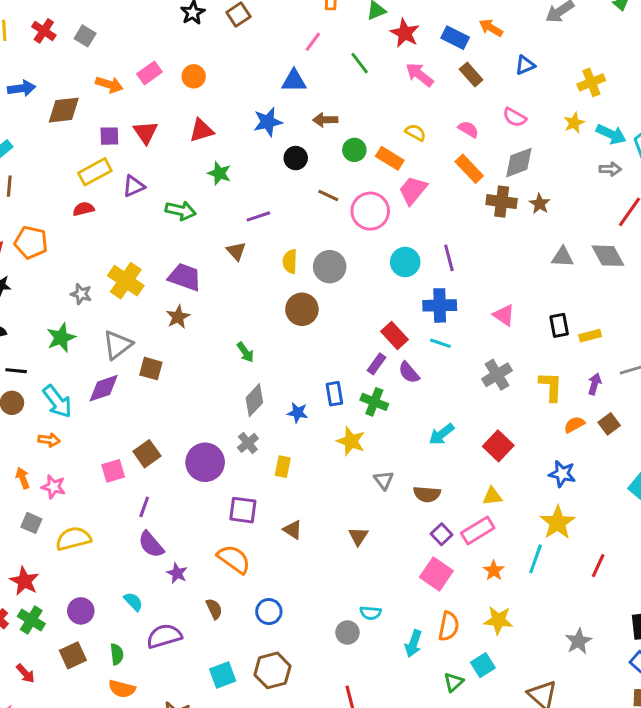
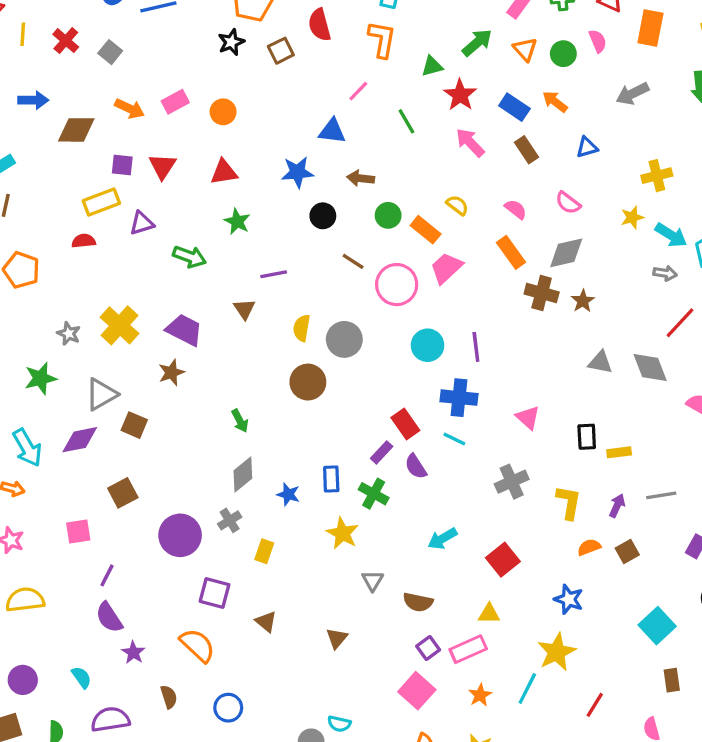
brown square: (147, 454) -> (123, 493), moved

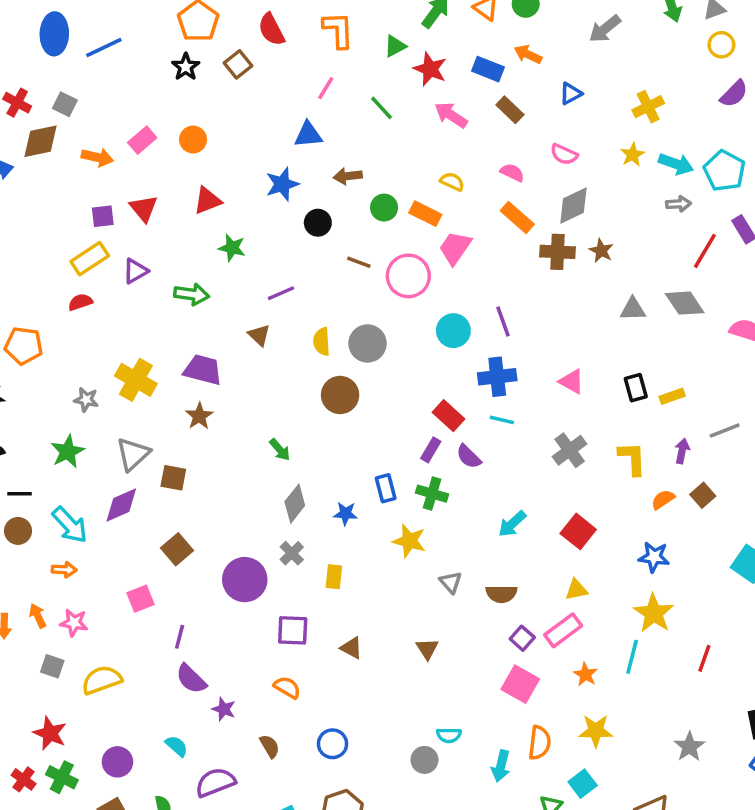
brown diamond: (76, 130) -> (41, 141), moved
orange semicircle: (197, 645) -> (287, 687), size x0.7

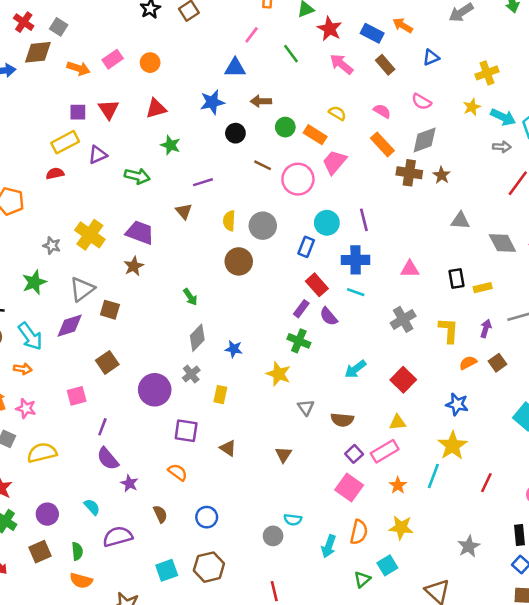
gray diamond: (685, 303) -> (502, 243), moved
pink triangle: (572, 381) -> (410, 269), turned -36
blue rectangle: (386, 488) -> (306, 247), moved, turned 30

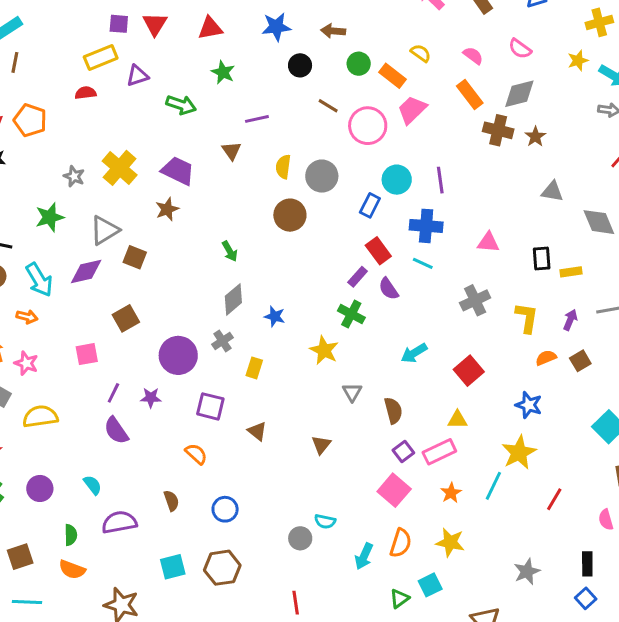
brown semicircle: (342, 420) -> (393, 411), turned -115
purple star: (129, 483) -> (151, 398), moved, turned -30
brown square: (40, 552) -> (20, 557), moved

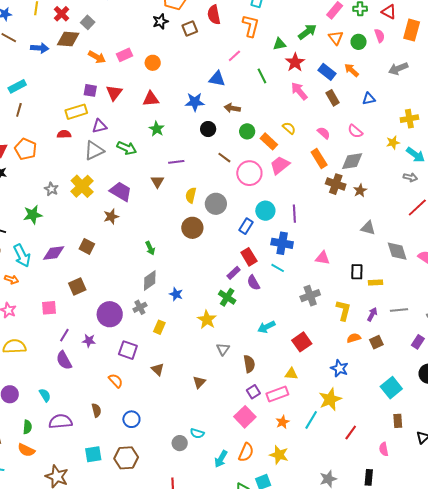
gray triangle: (105, 230) -> (94, 151), moved

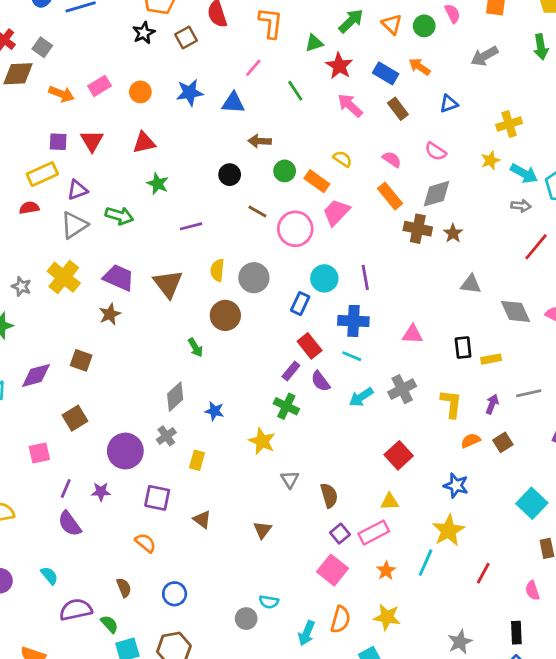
blue star: (195, 102) -> (190, 92), moved
brown triangle: (157, 182) -> (168, 284), moved, size x1.6
green arrow: (150, 248) -> (195, 348), moved
cyan arrow: (266, 327) -> (361, 397), moved
green semicircle: (27, 427) -> (109, 624), moved, turned -40

